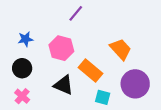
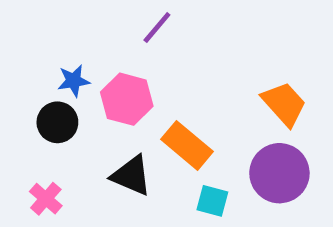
blue star: (25, 39) -> (74, 81), moved
orange trapezoid: (121, 49) -> (284, 104), moved
black circle: (22, 68) -> (57, 122), moved

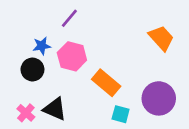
purple line: (157, 27) -> (69, 18), moved
orange trapezoid: (284, 104) -> (161, 38), moved
black triangle: (131, 176) -> (55, 109), moved

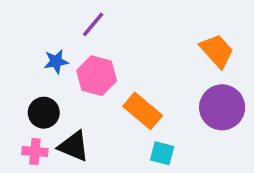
black circle: (32, 70) -> (44, 113), moved
purple circle: (159, 98) -> (222, 107), moved
pink cross: (26, 113) -> (35, 151), turned -36

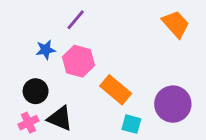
orange trapezoid: (217, 51) -> (176, 24), moved
purple circle: (222, 107) -> (173, 104), moved
pink cross: (35, 151) -> (28, 123), turned -30

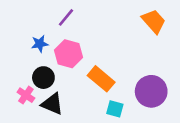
black circle: (36, 91) -> (43, 78), moved
pink cross: (28, 123) -> (26, 95), moved, turned -30

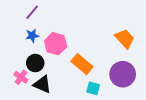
purple line: (66, 17) -> (32, 12), moved
orange trapezoid: (154, 21) -> (125, 39), moved

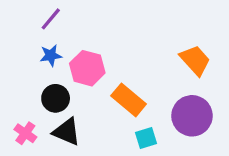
pink cross: (21, 77) -> (25, 133), moved
cyan square: (93, 88) -> (146, 138), turned -32

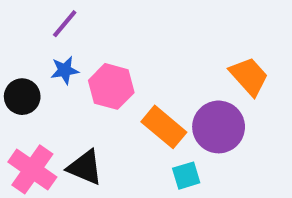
black circle: (56, 98) -> (22, 97), moved
purple circle: (192, 116) -> (219, 127), moved
pink cross: (25, 133) -> (32, 169), size x1.6

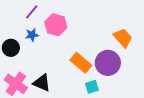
pink hexagon: (111, 86) -> (56, 25), moved

